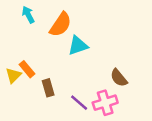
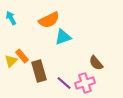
cyan arrow: (28, 15) -> (11, 18), moved
orange semicircle: (60, 25) -> (49, 20), turned 30
brown rectangle: (48, 88) -> (39, 71), size x1.5

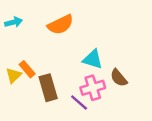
cyan arrow: (11, 18) -> (14, 22), turned 104
cyan triangle: (63, 37) -> (93, 59), moved, turned 36
pink cross: (85, 83) -> (93, 88), moved

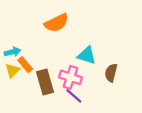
cyan arrow: (14, 22) -> (12, 52), moved
brown semicircle: (119, 78) -> (111, 73), turned 54
pink cross: (93, 88) -> (70, 77), moved, turned 35

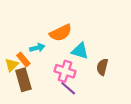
orange semicircle: (57, 23) -> (61, 33), moved
cyan arrow: (12, 52) -> (37, 48), moved
brown rectangle: (45, 82) -> (23, 80), moved

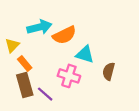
cyan arrow: (37, 48) -> (39, 27), moved, size x1.5
yellow triangle: (12, 65) -> (12, 45), moved
purple line: (68, 88) -> (45, 94), moved

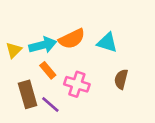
cyan arrow: (39, 27) -> (43, 45), moved
cyan triangle: (85, 54) -> (107, 43), moved
orange rectangle: (25, 63) -> (48, 70), moved

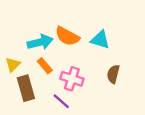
orange semicircle: (72, 39) -> (67, 36), turned 55
yellow triangle: (14, 50) -> (13, 65), moved
purple line: (50, 104) -> (61, 101), moved

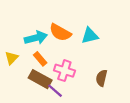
cyan triangle: (100, 40) -> (90, 36), turned -30
brown semicircle: (113, 74) -> (102, 78), moved
brown rectangle: (26, 88) -> (40, 79), moved, turned -45

